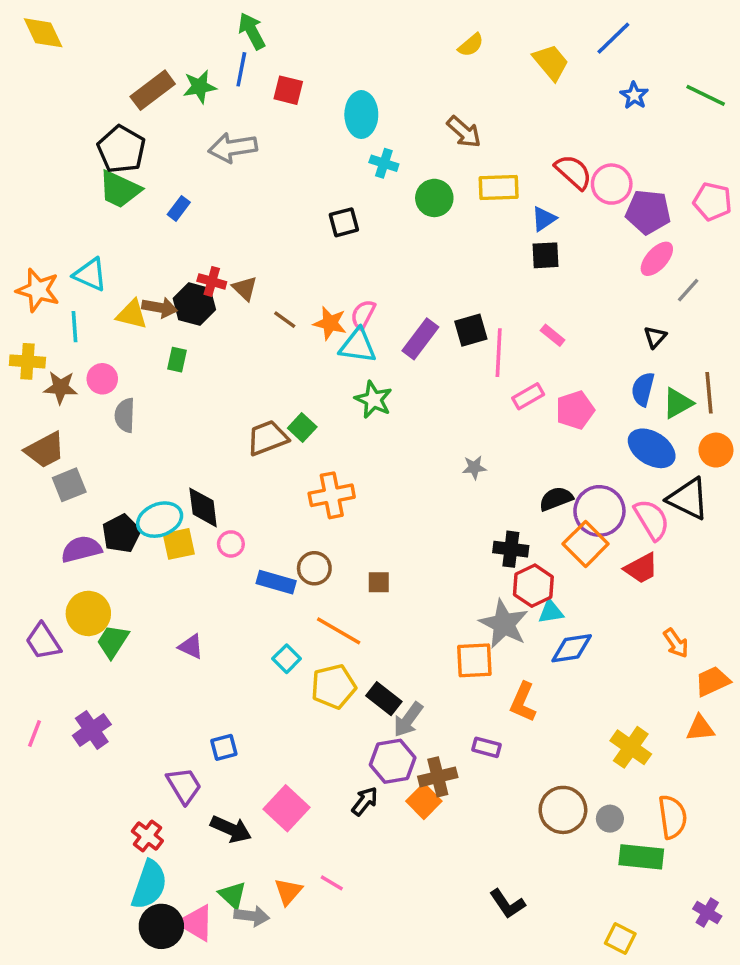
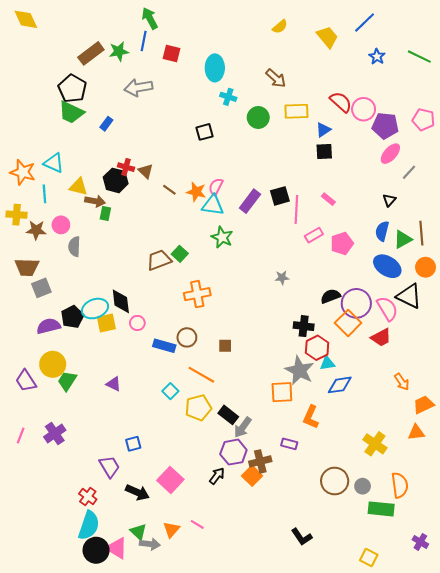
brown arrow: (160, 308) -> (95, 201), moved
brown trapezoid: (45, 450) -> (27, 267), turned 30

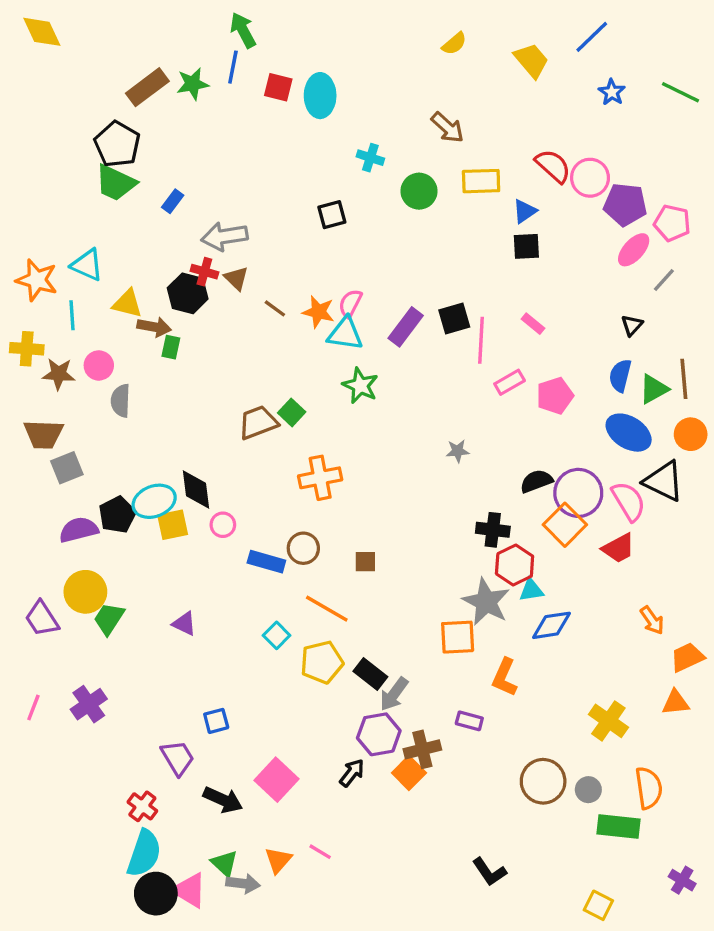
cyan ellipse: (215, 68) -> (320, 96), moved
gray arrow: (138, 88) -> (225, 236), moved
pink pentagon: (423, 120) -> (672, 223), moved

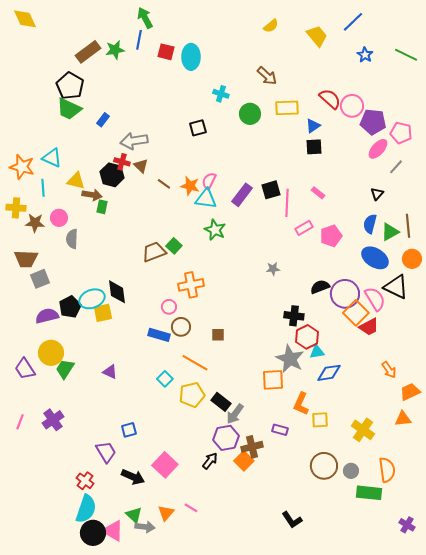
pink circle: (223, 525) -> (169, 307), moved
orange square: (565, 525) -> (356, 313), moved
yellow square: (598, 905) -> (320, 420), moved, turned -30

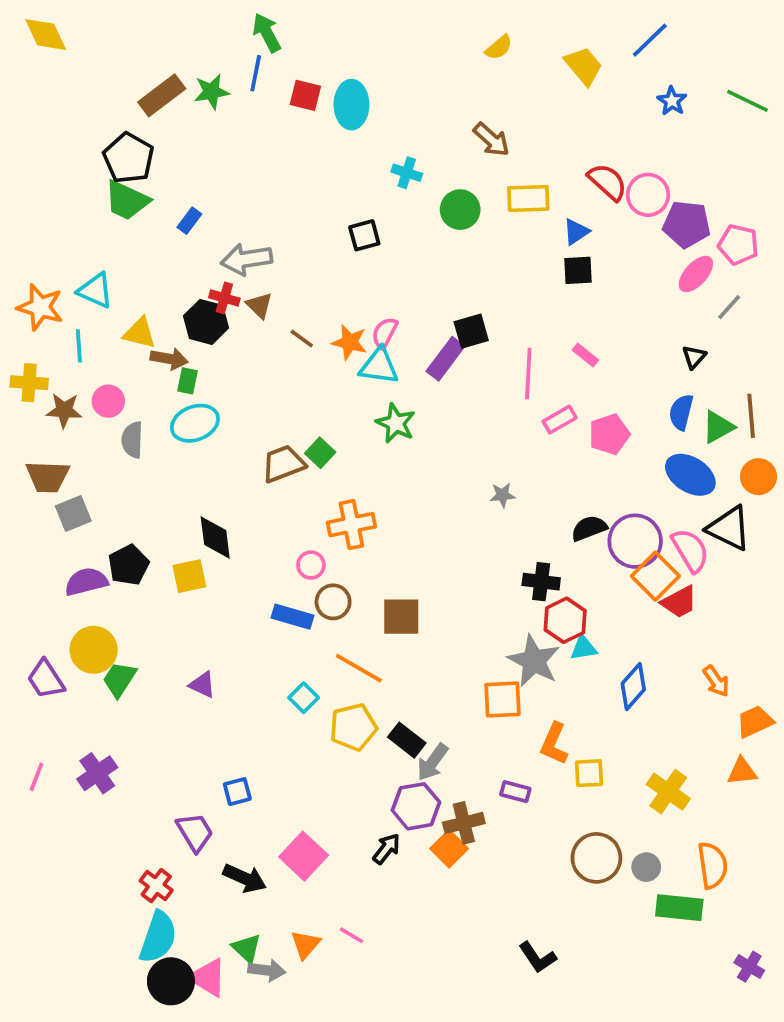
black square: (271, 190) -> (471, 331), moved
cyan ellipse: (92, 299) -> (195, 423), moved
brown square: (218, 335) -> (401, 617), size x1.6
blue diamond: (329, 373) -> (633, 687), moved, turned -40

